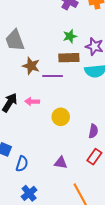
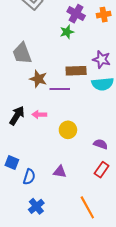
green star: (70, 36) -> (67, 32), moved
purple semicircle: (93, 131) -> (101, 144), turned -80
purple triangle: (61, 163) -> (60, 172), moved

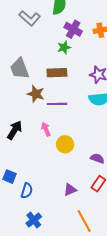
brown rectangle: (76, 71) -> (57, 73), moved
pink arrow: (39, 115) -> (46, 129), moved, turned 64
purple triangle: (60, 172) -> (70, 190), moved, turned -32

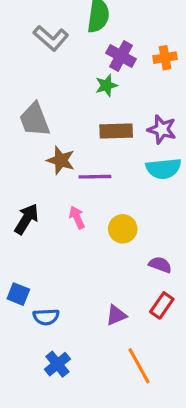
brown rectangle: (57, 73) -> (116, 131), moved
yellow circle: (65, 144) -> (123, 229), moved
blue semicircle: (27, 191) -> (46, 317), turned 70

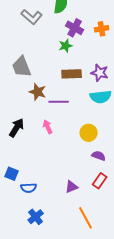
yellow circle: (123, 229) -> (89, 133), moved

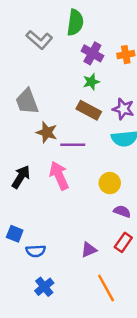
green star: (66, 46) -> (91, 82), moved
brown rectangle: (72, 74) -> (89, 110), turned 30
pink arrow: (48, 127) -> (59, 176), size x1.6

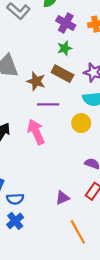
brown star: (47, 132) -> (36, 81), moved
yellow circle: (110, 183) -> (81, 123), moved
blue cross: (44, 287) -> (15, 221), moved

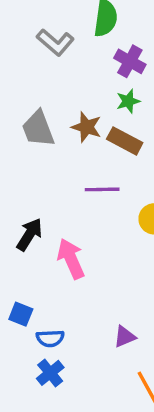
brown star: (36, 81) -> (87, 127), moved
pink arrow: (36, 132) -> (71, 259), moved

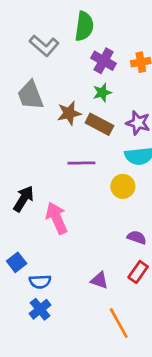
brown star: (87, 127) -> (69, 113), turned -30
gray trapezoid: (38, 129) -> (30, 95), moved
blue square: (21, 314) -> (17, 262), turned 30
purple triangle: (125, 337) -> (99, 280), turned 42

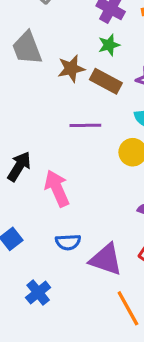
purple triangle: (99, 280) -> (106, 259), size x1.6
blue semicircle: (40, 282) -> (68, 242), moved

